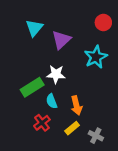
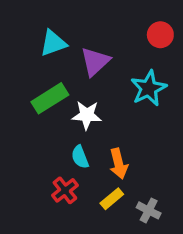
cyan triangle: (34, 28) -> (53, 43), turned 30
green rectangle: (32, 87) -> (50, 98), moved

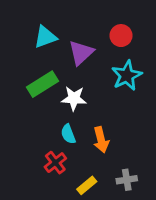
red circle: (160, 35) -> (121, 36), moved
yellow rectangle: (112, 199) -> (87, 185), moved
gray cross: (149, 210) -> (127, 180), turned -36

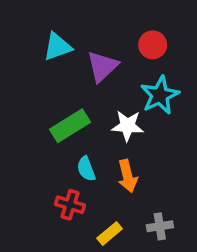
green rectangle: (43, 84) -> (70, 126), moved
white star: (74, 98) -> (127, 126), moved
red cross: (55, 163) -> (70, 205), turned -35

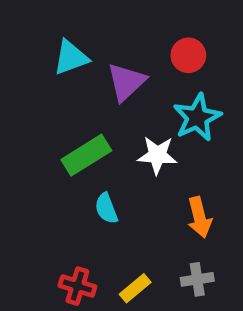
orange arrow: (127, 176) -> (199, 217), moved
red cross: (70, 205) -> (77, 286), moved

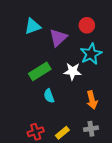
red cross: (77, 286) -> (36, 132), turned -35

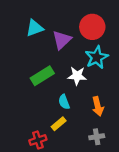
red circle: (87, 25) -> (92, 27), size x1.5
cyan semicircle: (49, 96) -> (64, 102), moved
yellow rectangle: (62, 133) -> (59, 124), moved

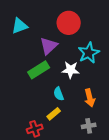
red circle: (92, 27) -> (69, 23), moved
cyan triangle: (35, 28) -> (20, 26), moved
purple triangle: (62, 40) -> (49, 46), moved

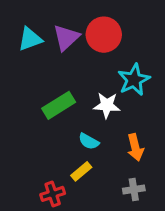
purple triangle: (49, 46) -> (66, 38), moved
cyan semicircle: (59, 94) -> (89, 141), turned -40

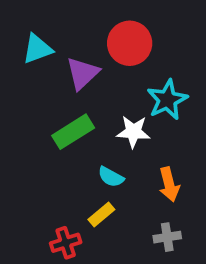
purple triangle: (66, 38) -> (83, 73), moved

